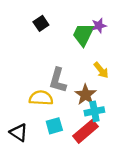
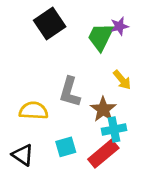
black square: (41, 23) -> (50, 23), size x1.6
yellow semicircle: (41, 98) -> (34, 111), moved

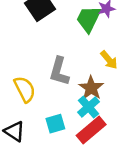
yellow semicircle: (34, 111) -> (25, 89), turned 60
cyan cross: (114, 129) -> (89, 107), moved, turned -30

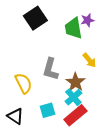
green trapezoid: (89, 19) -> (73, 28), turned -35

